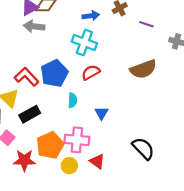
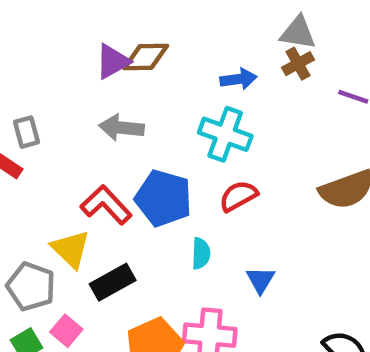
gray arrow: (34, 26) -> (121, 128), moved
blue pentagon: (54, 73) -> (163, 198), turned -30

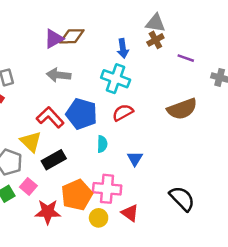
blue arrow: (238, 79) -> (123, 48), turned 90

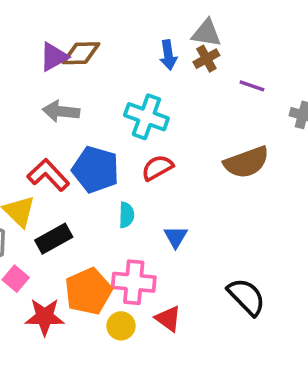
blue arrow: (123, 48) -> (168, 55), moved

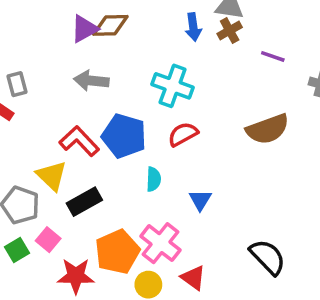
pink cross: (134, 282) -> (160, 243), turned 33

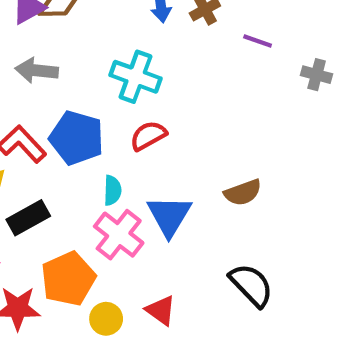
brown semicircle: (268, 129) -> (243, 193), moved, size x0.7
blue triangle: (200, 200) -> (169, 216), size x1.6
pink cross: (160, 243) -> (119, 235), moved

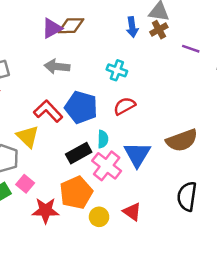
cyan cross: (136, 77) -> (117, 70), size x0.7
brown semicircle: (243, 193) -> (182, 140), size x1.4
black rectangle: (28, 218) -> (79, 153), moved
black semicircle: (251, 285) -> (187, 196), turned -128

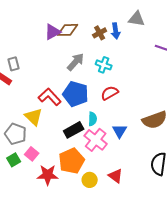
brown cross: (159, 30) -> (100, 33), moved
gray arrow: (57, 66) -> (76, 62), moved, turned 126
blue triangle: (137, 154) -> (120, 131), size x0.7

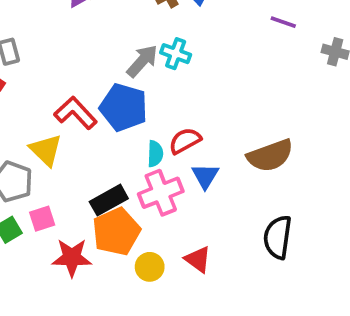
gray arrow: (76, 62) -> (142, 61), moved
red semicircle: (110, 93) -> (185, 141), moved
black rectangle: (74, 130) -> (109, 200), moved
pink cross: (96, 140) -> (161, 193), turned 30
pink square: (32, 154) -> (42, 219), turned 32

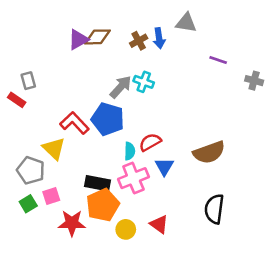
black rectangle: (109, 200) -> (98, 183), turned 40

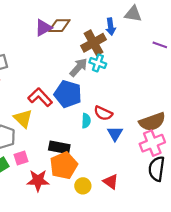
brown cross: (139, 41) -> (94, 43), moved, size x1.6
red semicircle: (150, 142) -> (103, 113), turned -126
pink cross: (133, 178) -> (152, 143), moved

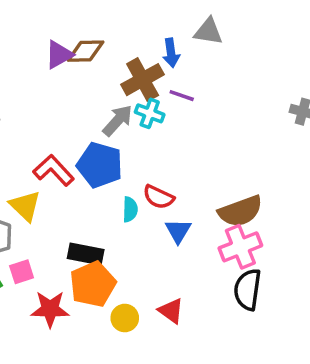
purple line: (160, 45) -> (182, 96), moved

